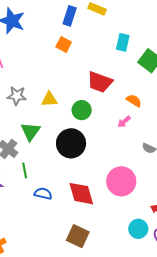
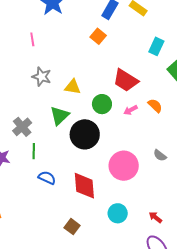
pink arrow: (124, 122) -> (131, 110), moved
green triangle: (31, 132) -> (60, 116), moved
pink circle: (121, 181) -> (124, 166), moved
cyan circle: (138, 229) -> (118, 213), moved
brown square: (78, 236) -> (72, 227), size x0.7

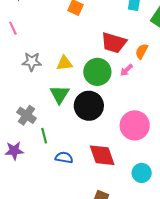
green circle: (102, 104) -> (97, 72), size x1.4
orange semicircle: (155, 106) -> (142, 51), moved, turned -91

